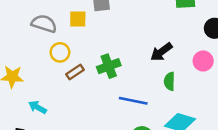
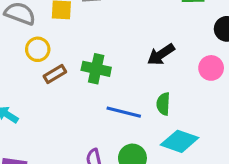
green cross: (109, 66) -> (96, 69), turned 30
green semicircle: (169, 81) -> (163, 104), moved

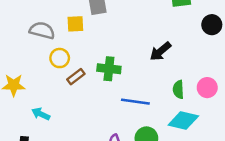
pink circle: (211, 68) -> (207, 88), moved
green semicircle: (163, 104) -> (178, 90), moved

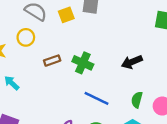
yellow square: (75, 24) -> (66, 15), turned -35
yellow circle: (60, 58) -> (26, 37), moved

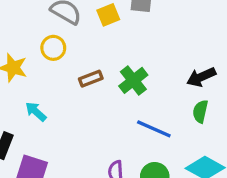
green cross: (83, 63) -> (133, 80), turned 30
green semicircle: (137, 100) -> (200, 111), moved

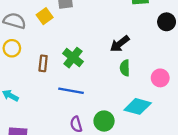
brown rectangle: (91, 79) -> (43, 63), turned -49
blue line: (154, 129) -> (71, 91), moved

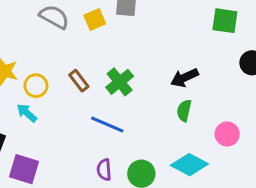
yellow circle: (12, 48) -> (36, 86), moved
brown rectangle: (43, 63) -> (79, 81), turned -56

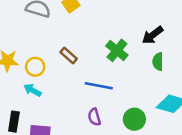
green cross: (120, 82) -> (117, 50), moved
purple semicircle: (104, 170) -> (94, 117), moved

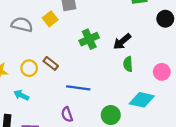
green cross: (117, 50) -> (89, 39), moved, turned 30
yellow circle: (35, 67) -> (29, 68), moved
purple semicircle: (94, 117) -> (67, 114), moved

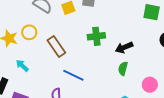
brown rectangle: (51, 63) -> (56, 46), size x1.5
yellow circle: (29, 68) -> (29, 32), moved

